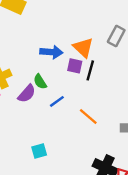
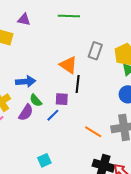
blue arrow: (51, 52) -> (26, 81), moved
purple square: (75, 66) -> (62, 99), moved
orange line: (88, 116) -> (93, 132), moved

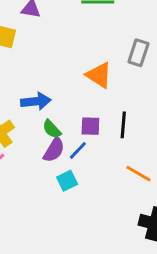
black line: (78, 84) -> (123, 125), moved
purple semicircle: (26, 112) -> (54, 150), moved
cyan square: (44, 160) -> (67, 181), moved

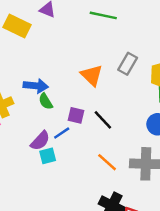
black line: (123, 125) -> (103, 120), turned -60
green semicircle: (52, 129) -> (46, 101), moved
purple semicircle: (54, 150) -> (40, 141), moved

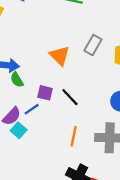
cyan square: (48, 156) -> (19, 130), turned -35
orange line: (107, 162) -> (74, 136), turned 60

